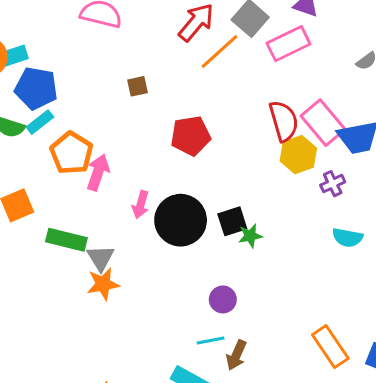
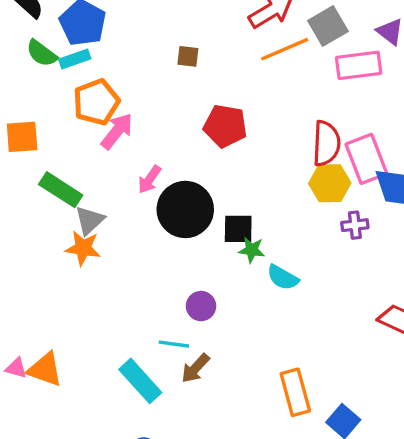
cyan semicircle: (347, 238) -> (283, 278), moved

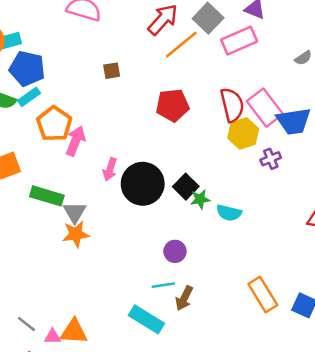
red pentagon: (225, 126) -> (173, 105), moved
black square: (238, 229) -> (186, 187), turned -30

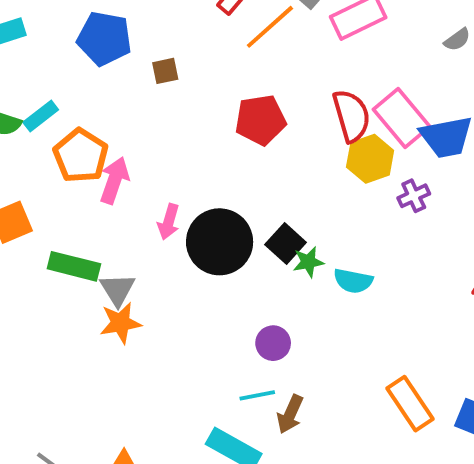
blue pentagon: (27, 69) -> (104, 38), moved

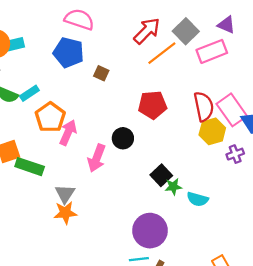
brown square: (165, 71) -> (101, 73), turned 32
pink arrow: (169, 222) -> (97, 158), size x1.4
black circle: (220, 242) -> (123, 138), moved, size x0.6
green rectangle: (74, 266) -> (30, 167), moved
purple circle: (273, 343) -> (150, 231), size x1.8

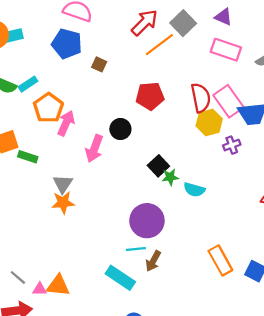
pink rectangle: (212, 51) -> (226, 50), moved, turned 40
green rectangle: (30, 167) -> (28, 157), size x0.7

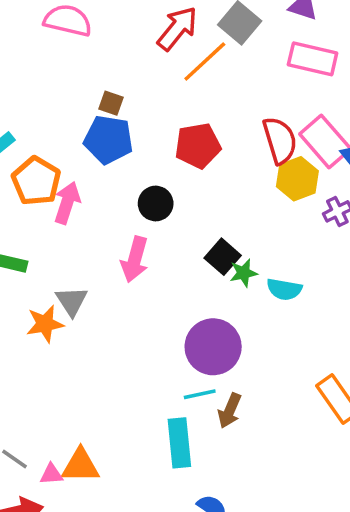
blue pentagon: (67, 44) -> (108, 140), moved
pink arrow: (94, 149) -> (135, 259), moved
orange star: (63, 203) -> (45, 324), moved
cyan rectangle: (120, 278) -> (179, 443), turned 56

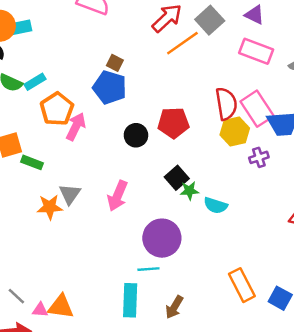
red pentagon: (198, 146) -> (173, 123), moved
pink arrow: (135, 259) -> (118, 196), moved
brown arrow: (230, 411) -> (174, 307), moved

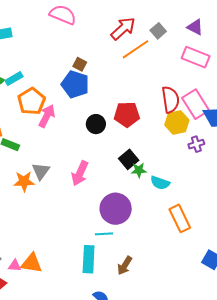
gray square: (210, 20) -> (158, 31), size x0.7
orange rectangle: (242, 285) -> (180, 218), moved

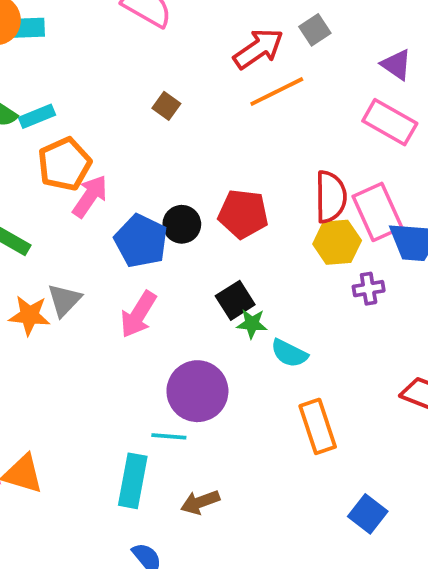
gray square: (158, 31) -> (315, 30), moved
blue pentagon: (75, 84) -> (141, 241), moved
brown arrow: (125, 266) -> (200, 502), turned 30

